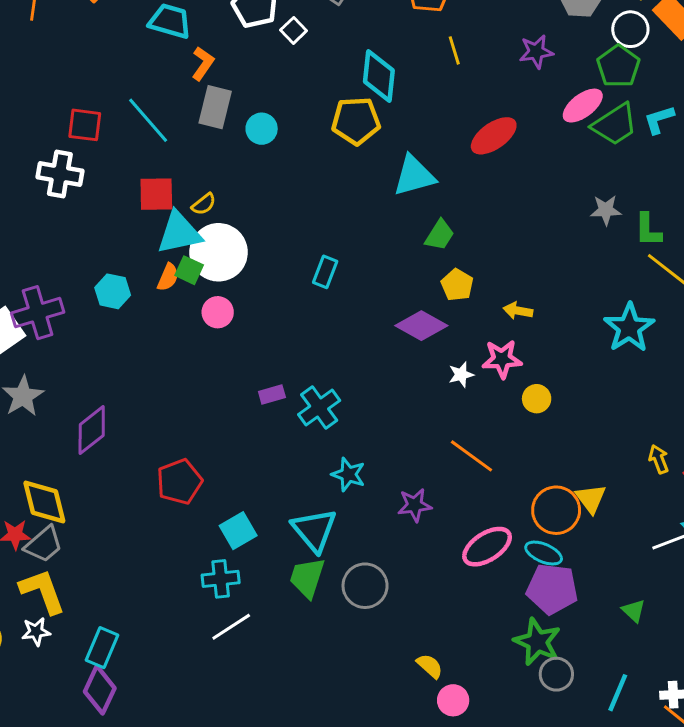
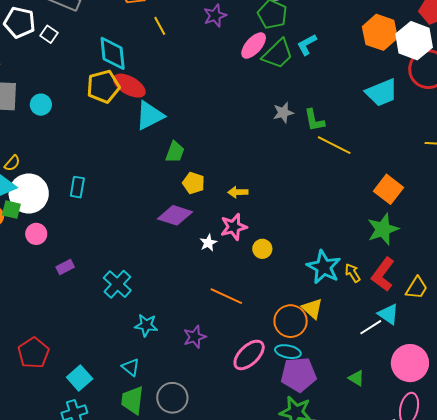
red ellipse: (494, 136) -> (129, 86), moved, turned 76
cyan rectangle: (325, 272) -> (77, 187), moved
cyan star: (629, 328) -> (324, 267), moved
purple rectangle: (272, 395) -> (65, 267), moved
cyan triangle: (314, 530) -> (131, 367), size x0.6

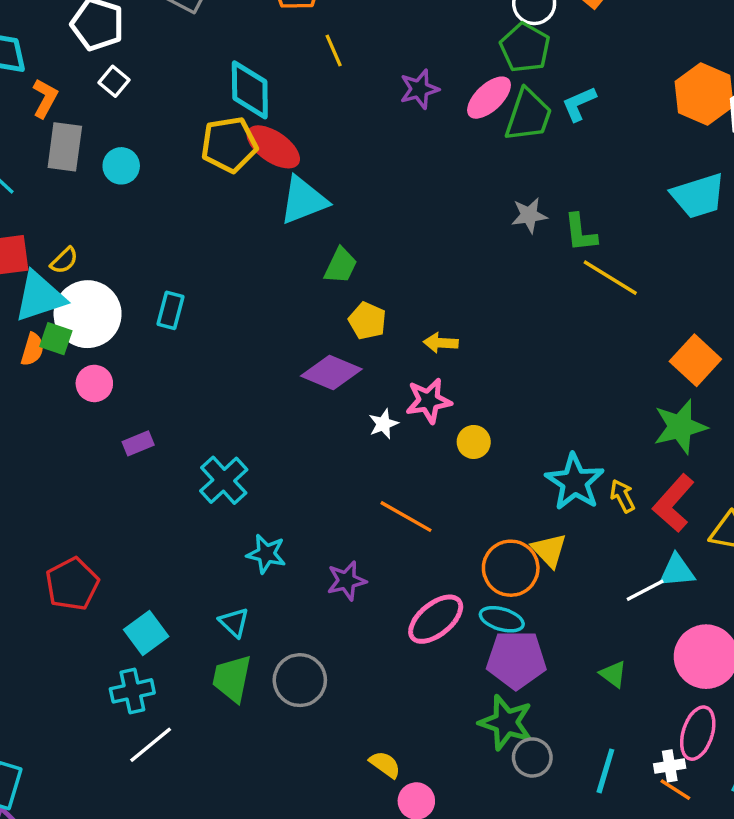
purple star: (215, 16) -> (419, 89), moved
white square: (49, 34) -> (114, 81), moved
green trapezoid: (278, 54) -> (528, 115), turned -32
cyan triangle: (388, 314) -> (677, 571), turned -45

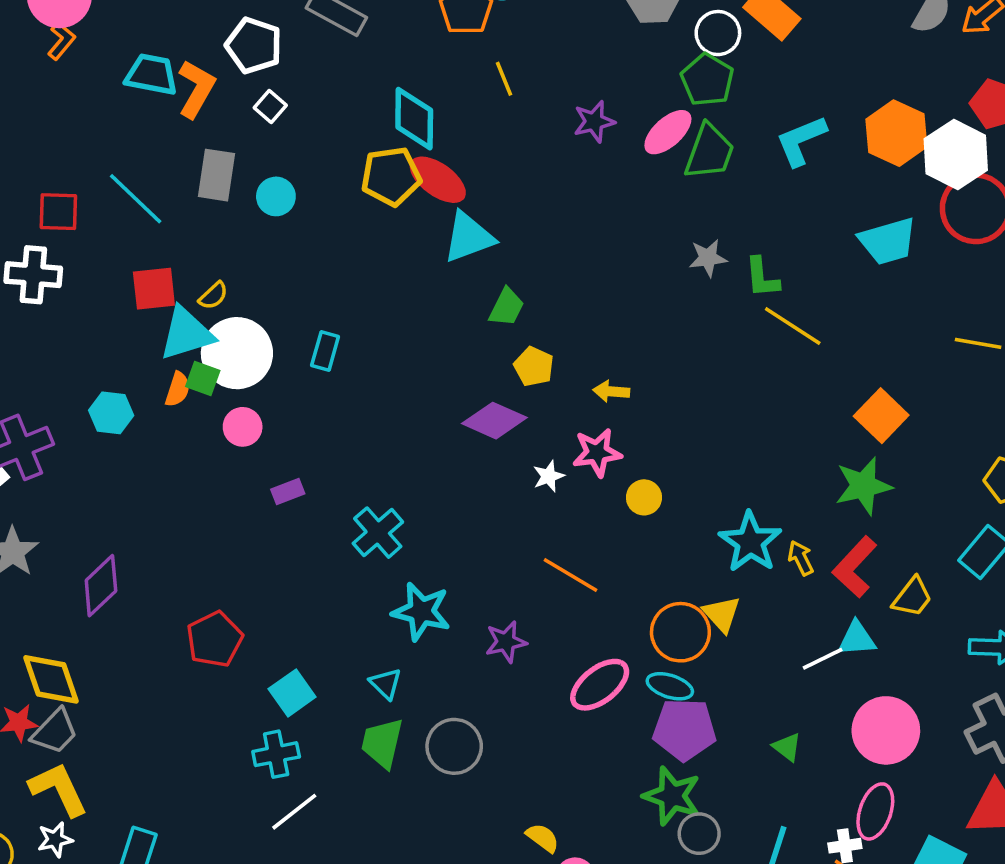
orange L-shape: (45, 98) -> (196, 89), moved, size x1.4
cyan L-shape: (579, 104) -> (801, 141), moved, size x1.4
cyan star: (266, 554) -> (421, 612), size x1.4

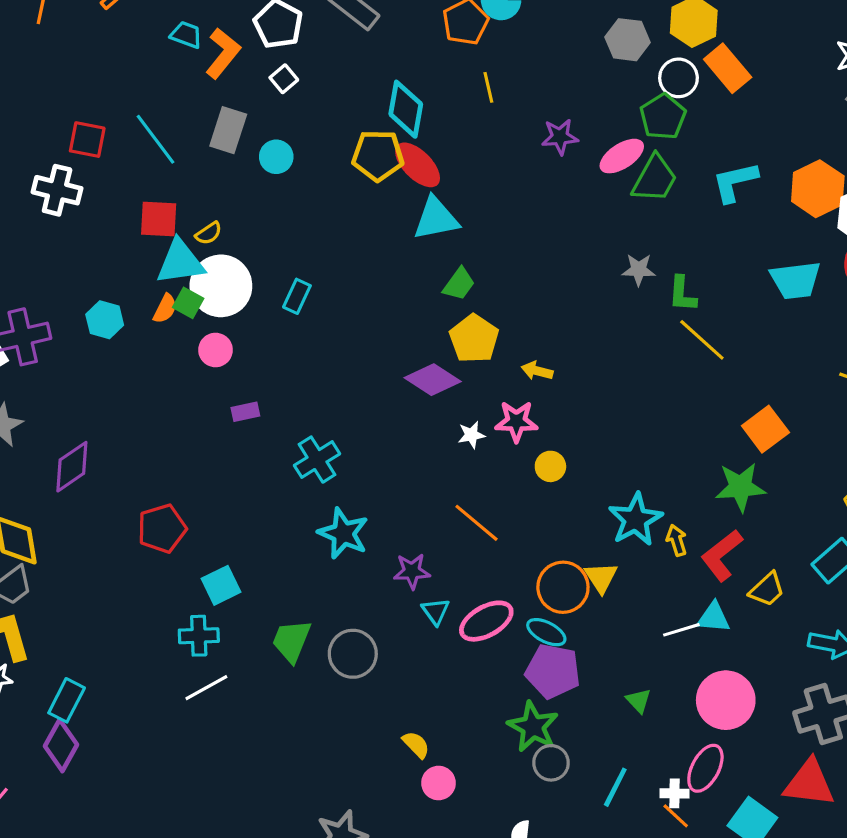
cyan trapezoid: (151, 75) -> (186, 35), size x0.7
yellow pentagon: (534, 366) -> (474, 339), size x1.4
cyan triangle: (386, 684) -> (436, 611), moved

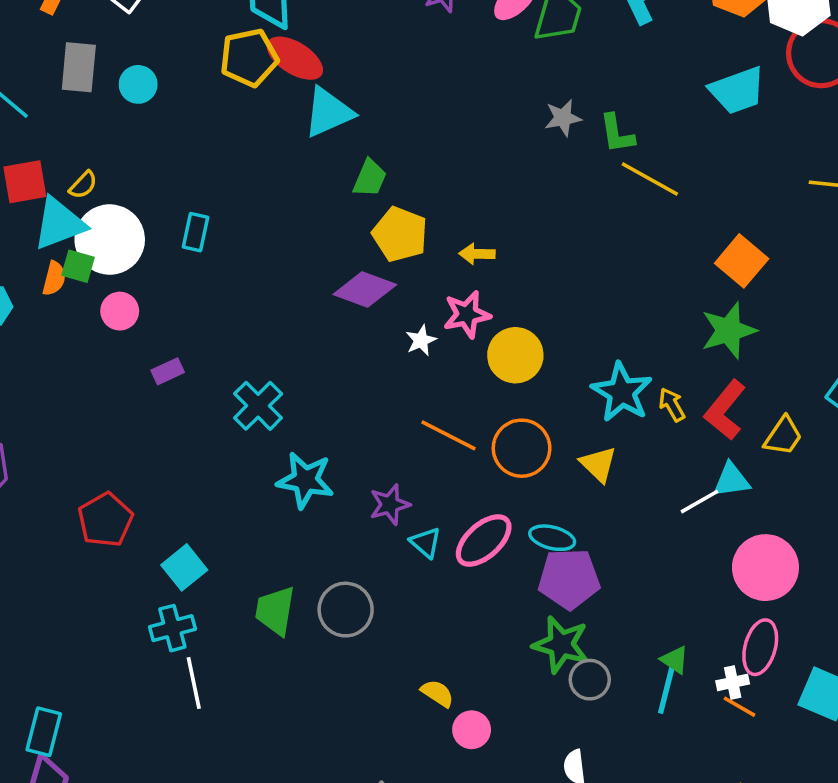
yellow circle: (550, 466) -> (515, 355), size x1.6
orange circle: (563, 587) -> (522, 448), moved
white line: (206, 688) -> (194, 683), turned -60
green triangle: (639, 701) -> (675, 660), moved

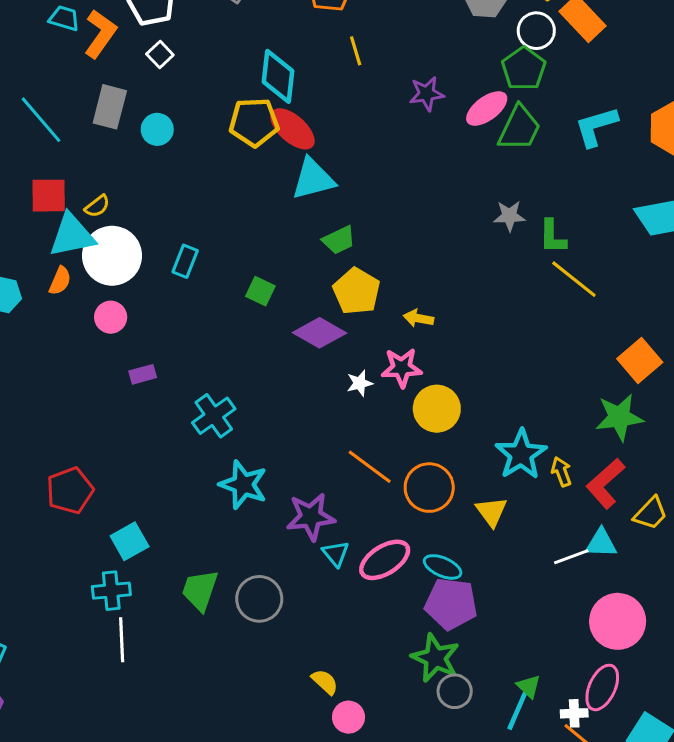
green trapezoid: (370, 178) -> (339, 240), turned 32
green square: (78, 266) -> (260, 291), moved
purple star: (390, 504) -> (311, 517), size x1.4

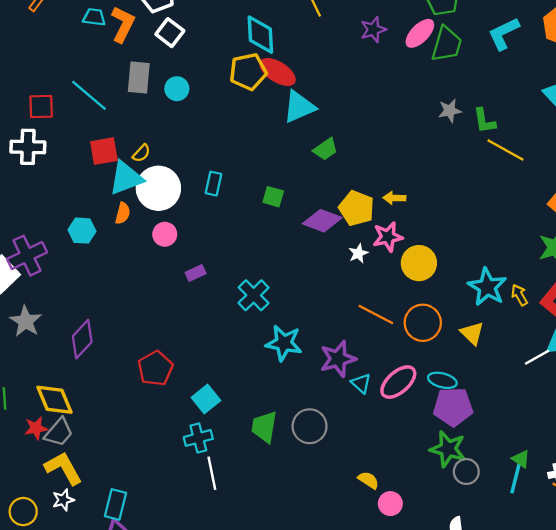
white square: (160, 55) -> (170, 33), size x1.4
yellow pentagon: (356, 291) -> (357, 208), moved

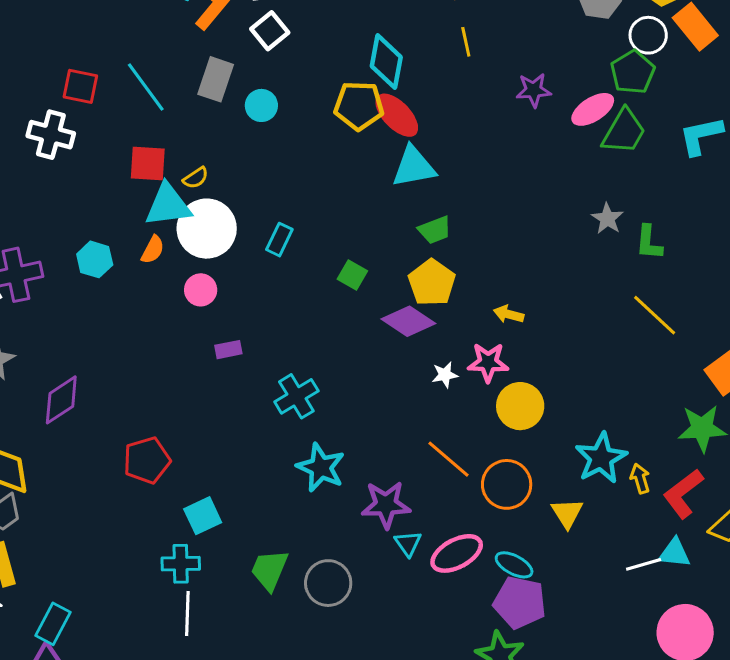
gray star: (450, 111) -> (607, 219), turned 30
yellow line: (505, 150) -> (655, 315), moved
yellow pentagon: (357, 208) -> (432, 283), moved

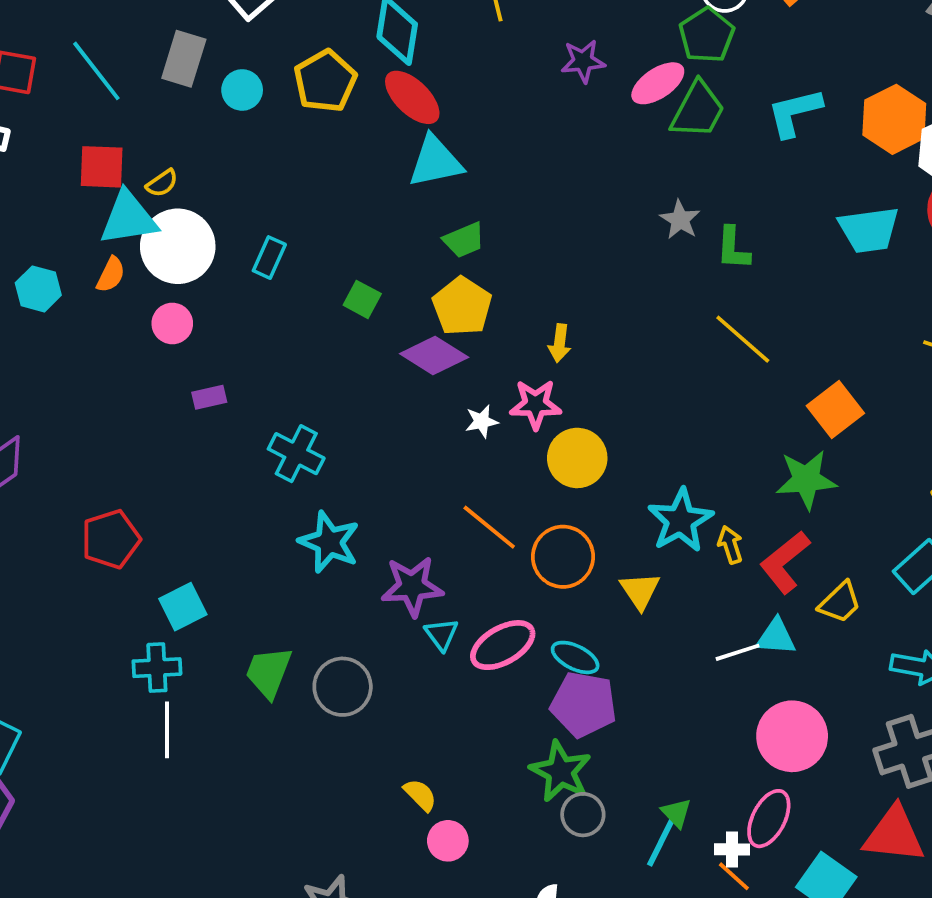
yellow pentagon: (359, 106) -> (325, 81), moved, turned -30
yellow arrow: (509, 314) -> (560, 343), turned -96
cyan cross: (296, 396) -> (296, 454), turned -30

